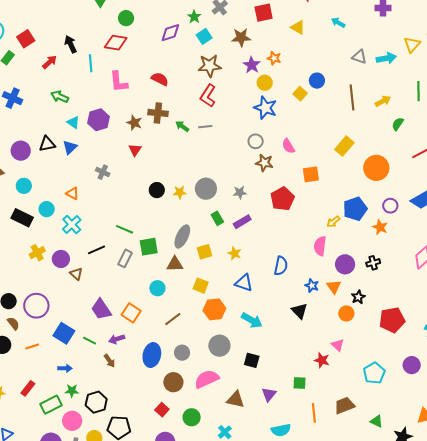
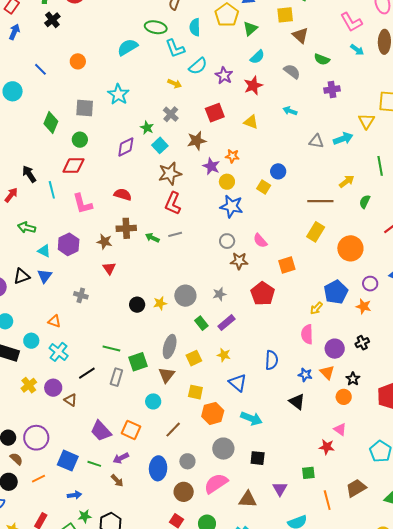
brown line: (352, 97) -> (320, 201), moved, turned -75
brown triangle: (175, 264) -> (166, 375), turned -42
blue triangle: (244, 283) -> (238, 383), turned 30

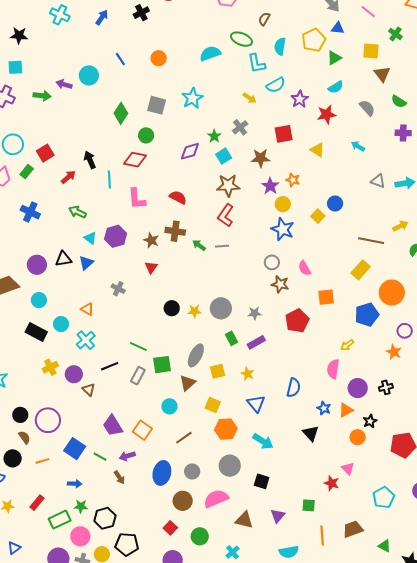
blue pentagon: (336, 292) -> (367, 315), moved
orange triangle: (327, 372) -> (346, 410), turned 35

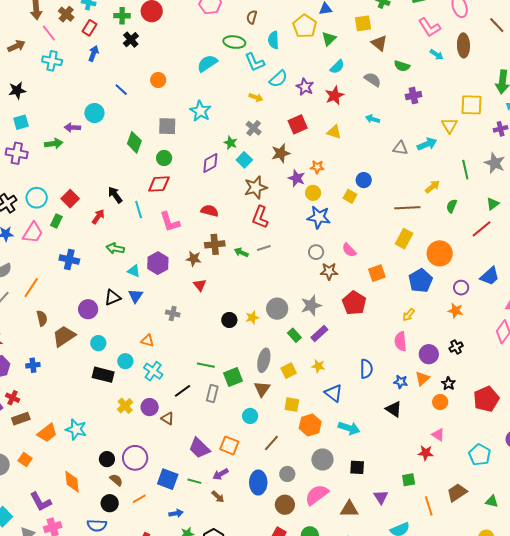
gray star: (255, 313) -> (311, 305), size x1.5

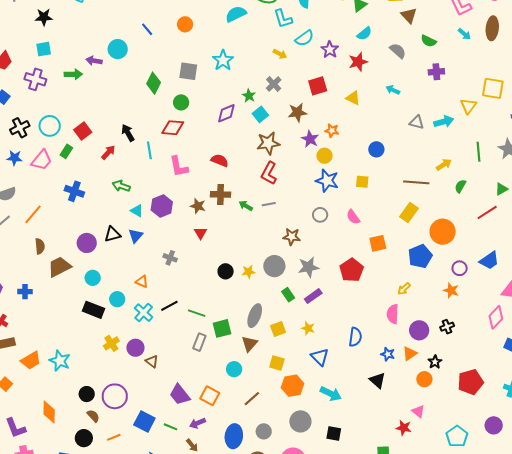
yellow square: (350, 196) -> (362, 182), moved, turned -32
brown star: (329, 271) -> (292, 237), moved
black line: (183, 391) -> (169, 306), moved

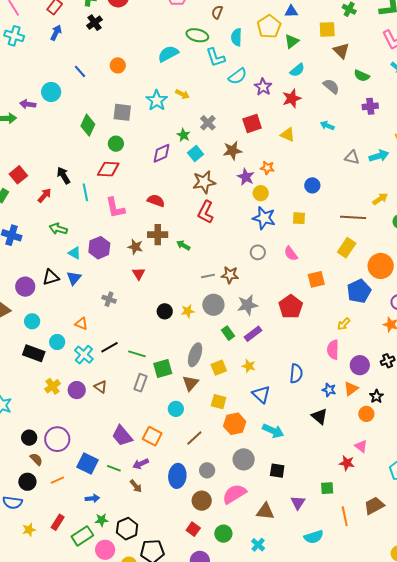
yellow arrow: (280, 54) -> (182, 94), moved
gray line: (269, 204) -> (208, 276), moved
brown triangle: (152, 361) -> (101, 387), moved

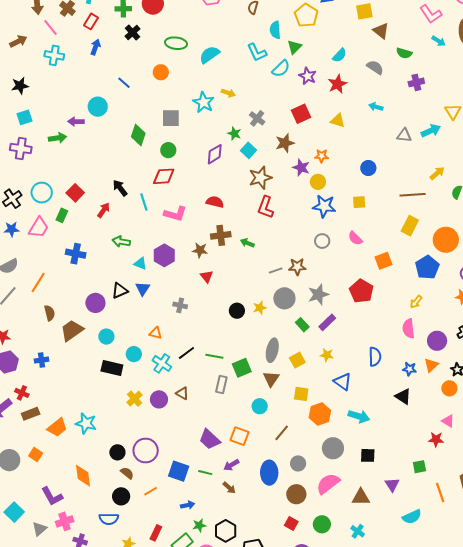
green ellipse: (197, 35) -> (176, 43), moved
green triangle: (292, 41) -> (294, 47), moved
pink L-shape: (115, 208) -> (175, 214), turned -55

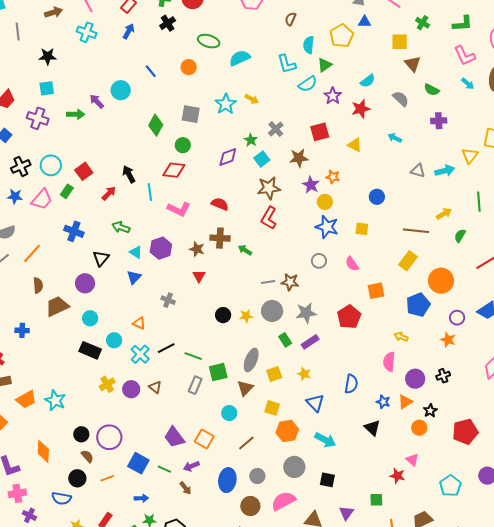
purple arrow: (76, 122) -> (97, 101), turned 35
black triangle: (120, 291) -> (101, 258), moved, turned -36
yellow arrow: (416, 302) -> (401, 337), turned 64

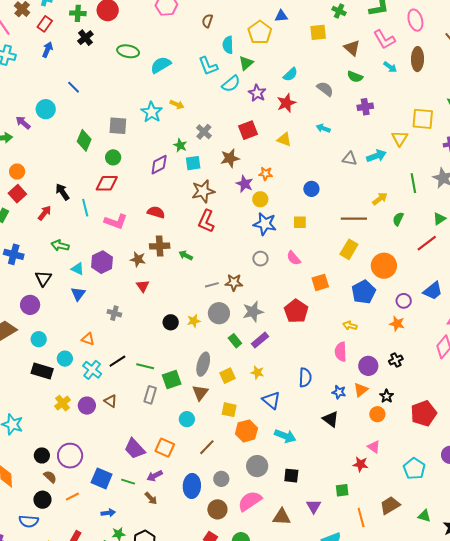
brown triangle: (413, 64) -> (352, 48), moved
orange circle: (189, 67) -> (17, 172), moved
cyan square: (262, 159) -> (193, 163), turned 35

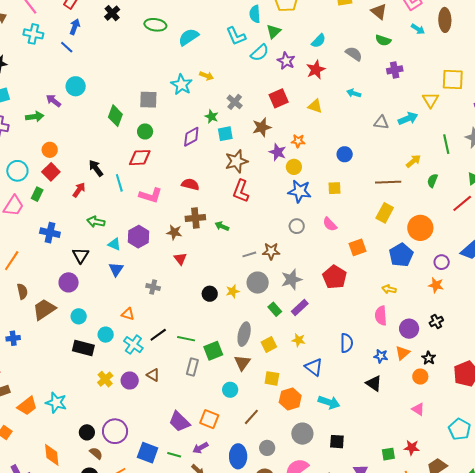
blue line: (74, 87) -> (67, 47), moved
red star: (361, 464) -> (412, 448), moved

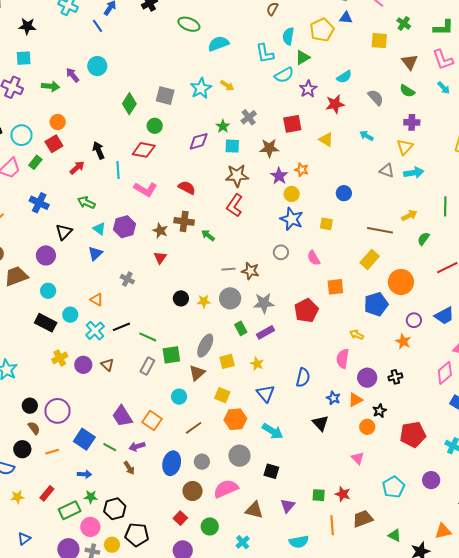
yellow triangle: (431, 100) -> (405, 147), moved

